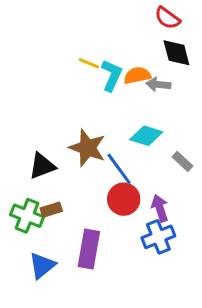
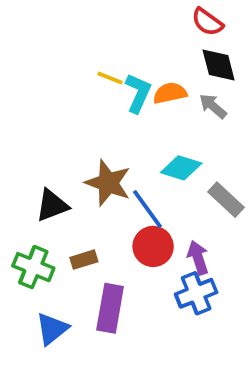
gray arrow: (158, 84) -> (213, 106), moved, turned 35
gray rectangle: (183, 161) -> (226, 200), size x1.4
brown rectangle: (51, 210) -> (84, 260), moved

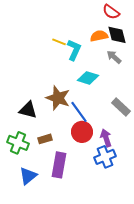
orange semicircle: (170, 93) -> (99, 36), moved
cyan diamond: (181, 168) -> (88, 78), moved
black triangle: (52, 205) -> (28, 110), turned 36

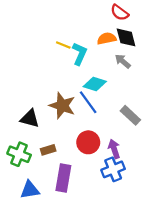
blue line: (79, 112) -> (88, 102), moved
blue triangle: (28, 176) -> (30, 190), turned 30

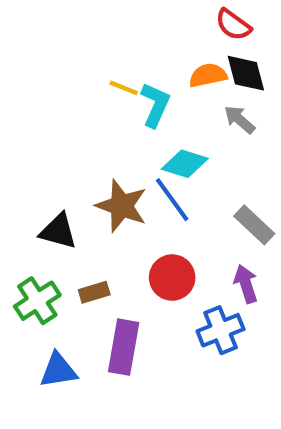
purple arrow: (114, 149) -> (246, 284), moved
green cross: (19, 154) -> (37, 301), turned 35

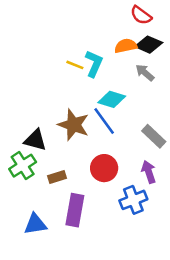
black diamond: (246, 73) -> (149, 45), turned -52
yellow line: (124, 88) -> (75, 65), moved
green cross: (37, 301) -> (23, 166), moved

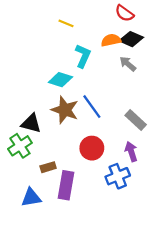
yellow line: (75, 65) -> (66, 23), moved
cyan diamond: (112, 99) -> (60, 80), moved
brown rectangle: (57, 177) -> (48, 167), moved

